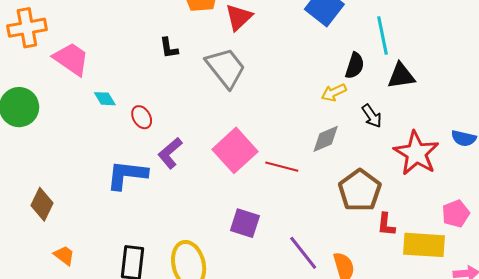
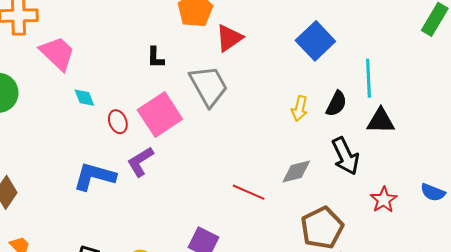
yellow arrow: (334, 92) -> (300, 108), moved, turned -60
black arrow: (372, 116) -> (345, 156), size x1.5
pink square: (235, 150) -> (160, 114), moved
red star: (416, 153) -> (384, 200), size x0.6

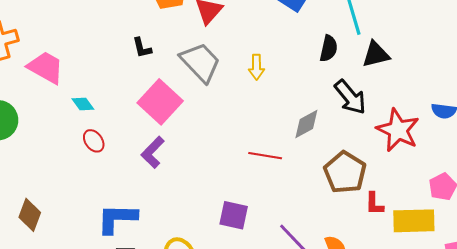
yellow arrow: (300, 108) -> (256, 67), moved
red ellipse: (118, 122) -> (94, 141), moved
blue L-shape: (94, 176) -> (117, 219), moved
red star: (384, 200) -> (398, 130), size x1.6

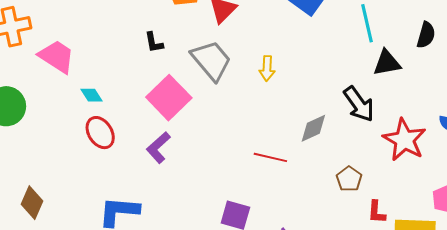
black semicircle: (329, 48) -> (426, 35), moved
red ellipse: (94, 141) -> (100, 133), size x1.4
brown pentagon: (345, 172) -> (349, 179), size x0.6

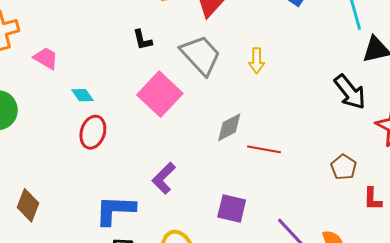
pink trapezoid: (57, 56) -> (46, 58), size x0.7
gray diamond: (313, 128) -> (229, 127), moved
red ellipse: (100, 133) -> (93, 132), turned 52
purple L-shape: (158, 147) -> (164, 178), moved

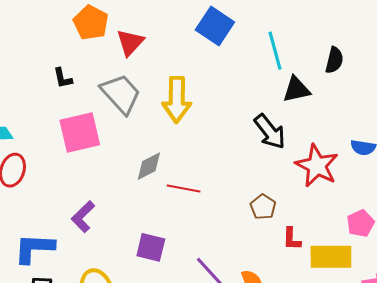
yellow arrow: (257, 61) -> (177, 100), size x1.8
pink square: (160, 94) -> (80, 133), turned 33

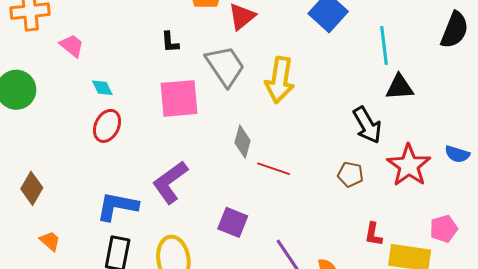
black semicircle: (334, 60) -> (455, 30), moved, size x1.4
gray diamond: (149, 166) -> (243, 142), turned -56
brown pentagon: (263, 207) -> (350, 174), moved, turned -30
purple L-shape: (83, 217) -> (170, 182), size x1.4

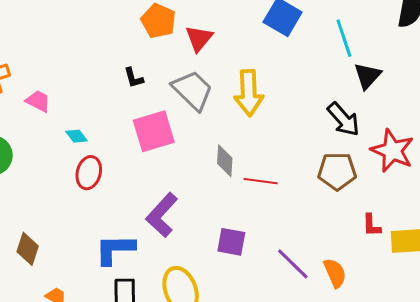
black triangle: (400, 87) -> (368, 76), turned -32
brown pentagon: (350, 174) -> (337, 171), size x1.5

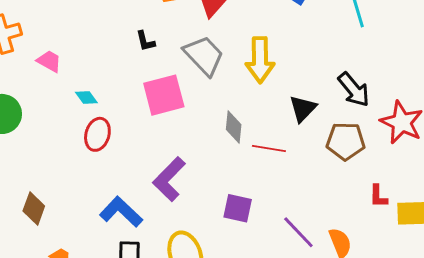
black triangle: (368, 76) -> (303, 109), moved
blue L-shape: (115, 249) -> (121, 212), turned 42

